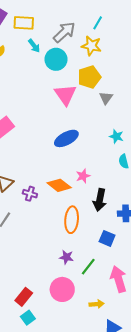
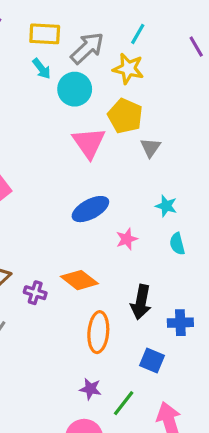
yellow rectangle: (24, 23) -> (45, 34), moved
yellow pentagon: (89, 77) -> (125, 116), turned -30
pink star: (83, 176) -> (127, 239), moved

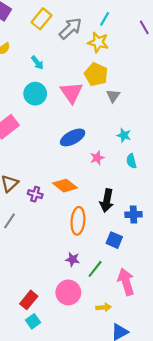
yellow rectangle: (45, 34) -> (42, 19), turned -54
cyan arrow: (42, 69) -> (37, 63), moved
cyan circle: (75, 89) -> (35, 94), moved

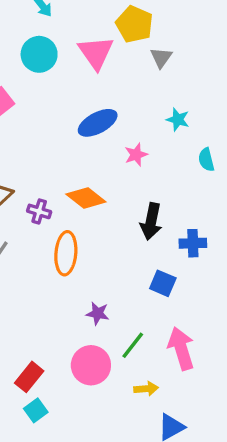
cyan semicircle: (131, 161) -> (206, 160), moved
orange ellipse: (78, 221) -> (66, 253), moved
green line: (95, 269) -> (133, 345), moved

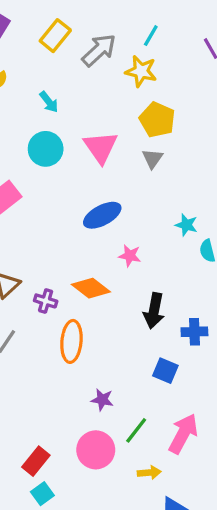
yellow pentagon: (134, 24) -> (157, 120), moved
gray triangle: (161, 58) -> (152, 159), moved
cyan star: (178, 120) -> (186, 225), moved
pink star: (136, 155) -> (130, 256), moved, turned 30
pink arrow: (181, 349) -> (183, 434), turned 45

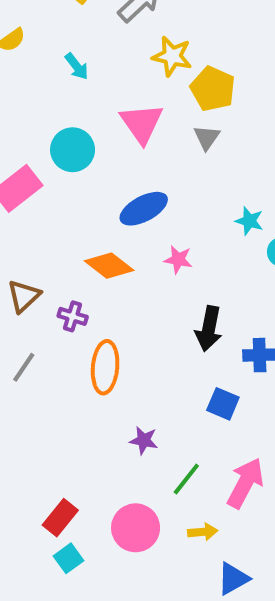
yellow star: (141, 71) -> (172, 56), moved
cyan circle: (46, 149) -> (73, 150), moved
orange diamond: (91, 288) -> (109, 266), moved
pink circle: (96, 450) -> (136, 528), moved

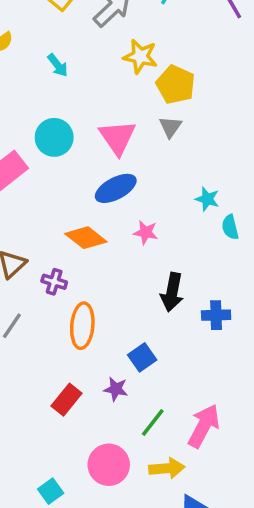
pink triangle: (142, 123) -> (117, 137), moved
blue square: (223, 404) -> (142, 357), moved, turned 32
red rectangle: (60, 518) -> (66, 400), moved
yellow arrow: (203, 532) -> (167, 468), size x1.4

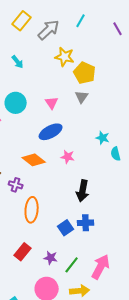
pink triangle: (117, 137) -> (52, 103), size x0.6
blue cross: (216, 315) -> (86, 223), moved
purple star: (116, 389) -> (51, 258), moved

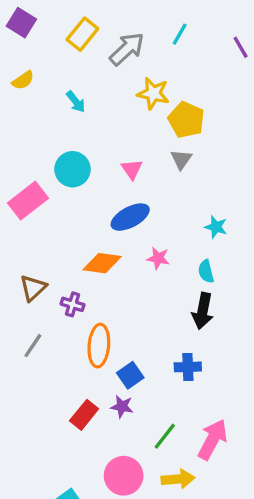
cyan semicircle: (116, 154) -> (206, 271), moved
orange diamond: (34, 160) -> (102, 263), turned -30
black arrow: (83, 191) -> (203, 311), moved
blue square: (66, 228) -> (130, 375), moved
purple star: (51, 258) -> (122, 407), moved

